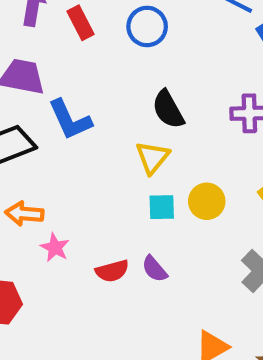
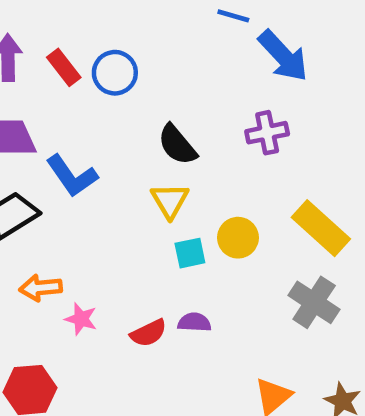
blue circle: (147, 26) -> (115, 73), moved
purple semicircle: (155, 269) -> (194, 322), turned 144

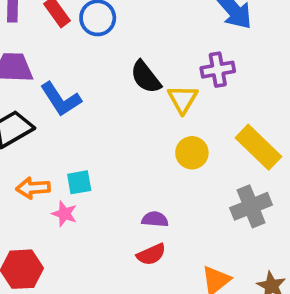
yellow triangle: (170, 201) -> (183, 99), moved
cyan square: (190, 253) -> (79, 182), moved
gray cross: (314, 302) -> (251, 206), turned 33
red semicircle: (148, 333) -> (151, 254), moved

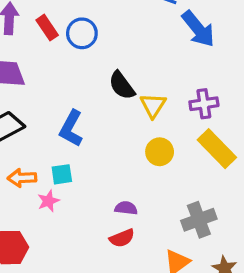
purple cross: (218, 70) -> (204, 104), moved
blue L-shape: (61, 99) -> (71, 128), moved, turned 60
gray cross: (251, 206) -> (199, 220), moved
pink star: (64, 214) -> (48, 201), turned 30

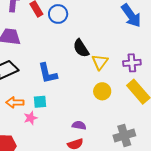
blue L-shape: (71, 128) -> (48, 73), turned -45

